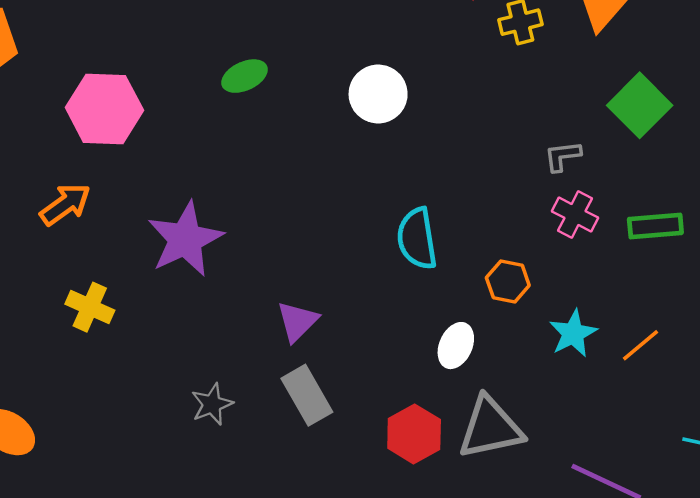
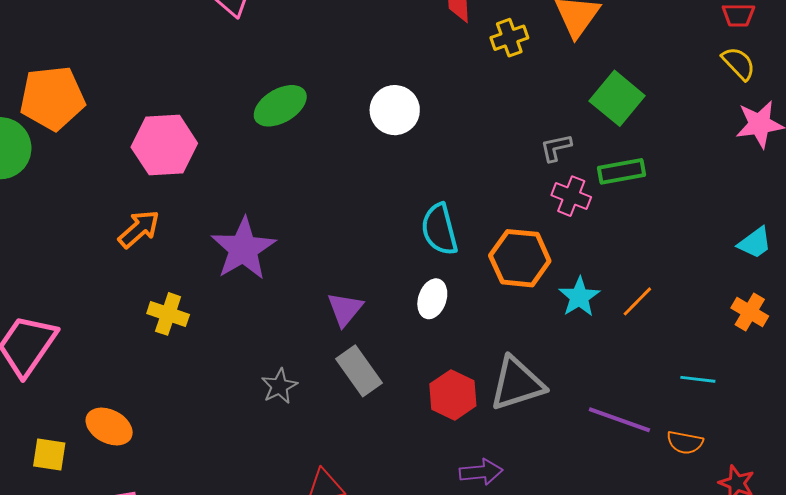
green ellipse: (245, 76) -> (280, 106), size x1.4
green rectangle: (655, 226) -> (621, 171), moved
orange hexagon: (508, 281) -> (520, 258), size x1.6
white ellipse: (456, 346) -> (432, 299), moved

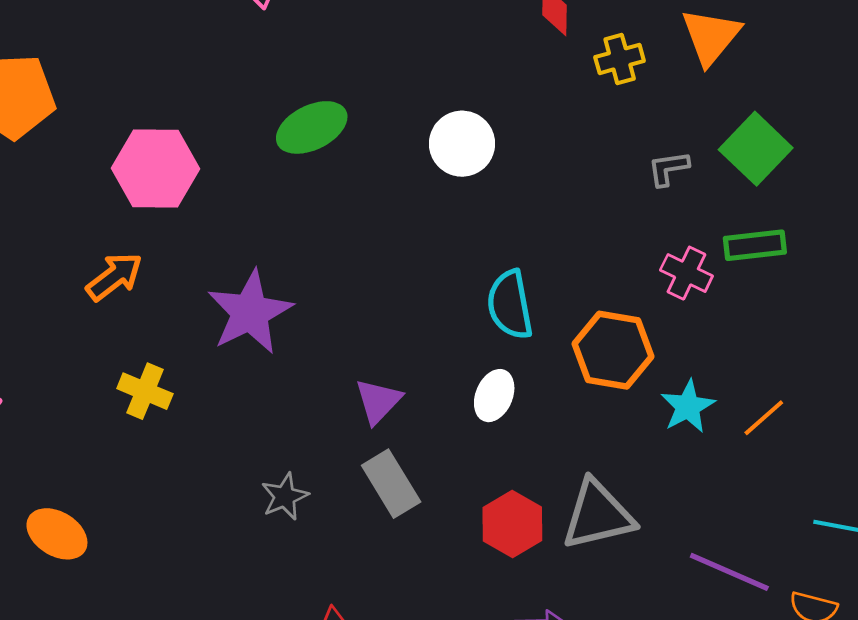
gray L-shape: (556, 148) -> (668, 168), moved

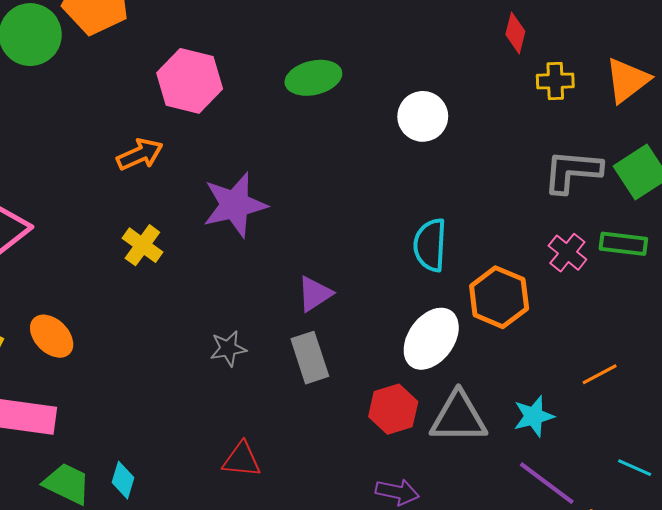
gray L-shape: (668, 168) -> (572, 171), size x1.8
white ellipse: (494, 396) -> (431, 339), moved, size x1.6
cyan star: (688, 406) -> (534, 416), moved

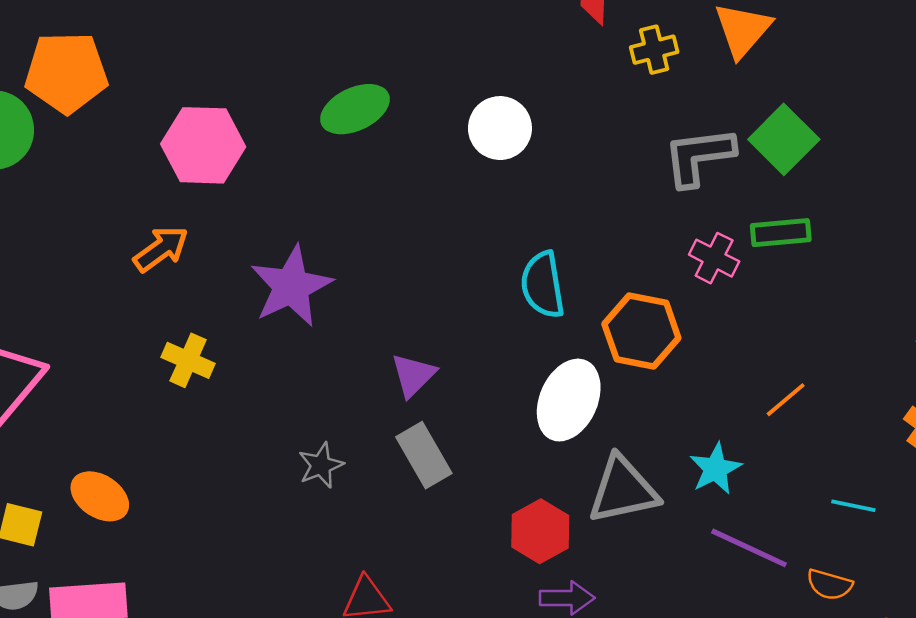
red hexagon: (393, 409) -> (540, 531), moved

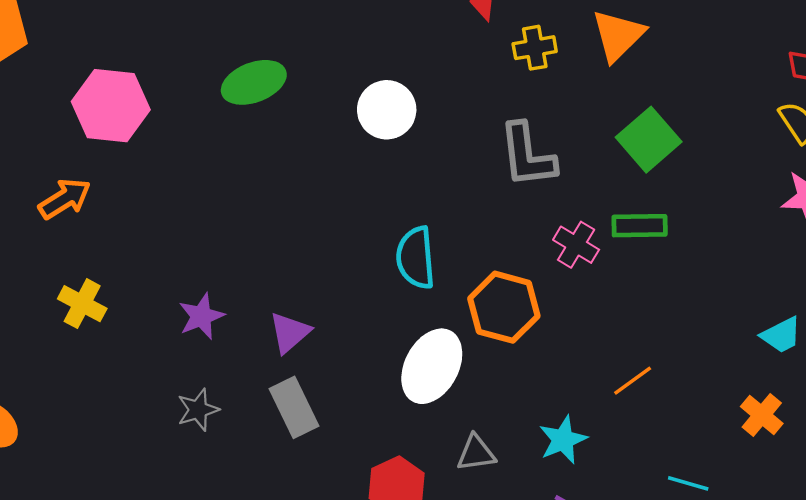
gray L-shape: (699, 157) -> (527, 155), moved, turned -94
purple star: (291, 286) -> (201, 316), moved, size x0.6
gray triangle: (623, 490) -> (476, 453), size x0.6

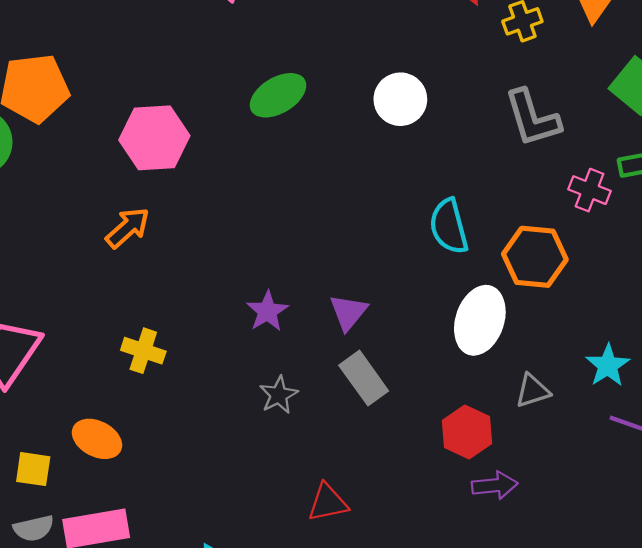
yellow cross: (82, 304) -> (143, 351), moved

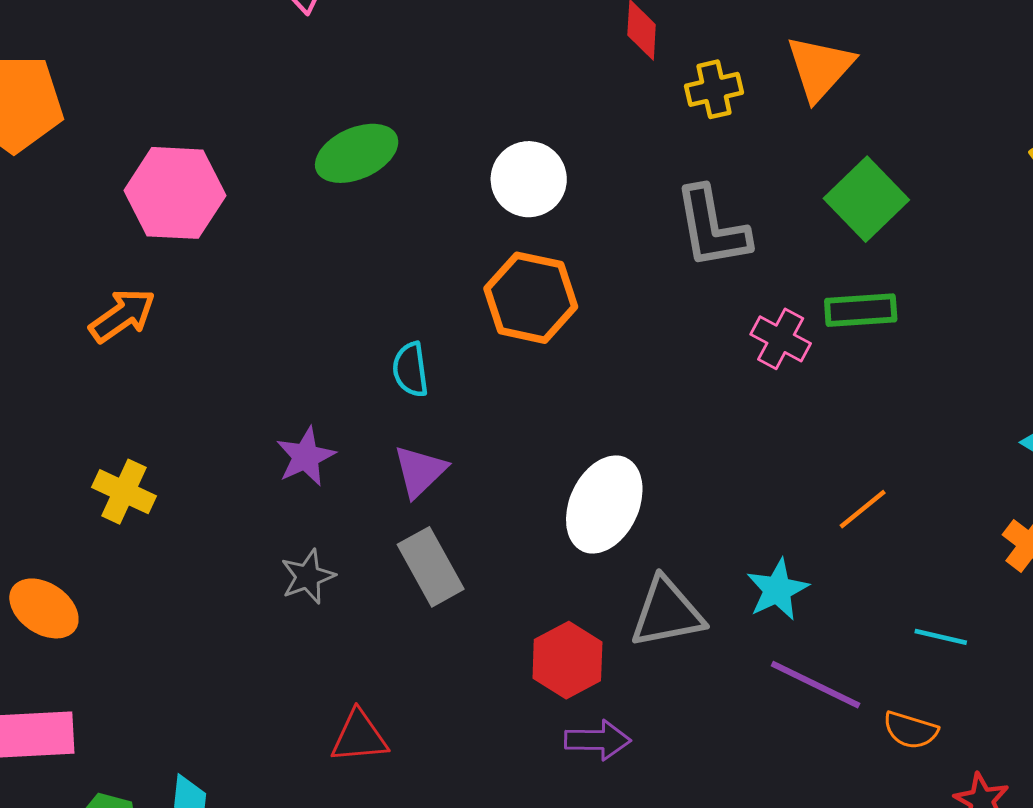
cyan semicircle: (449, 226) -> (410, 370), moved, size x0.7
orange hexagon: (535, 257) -> (531, 298), moved
gray triangle: (533, 391) -> (667, 613), size x1.5

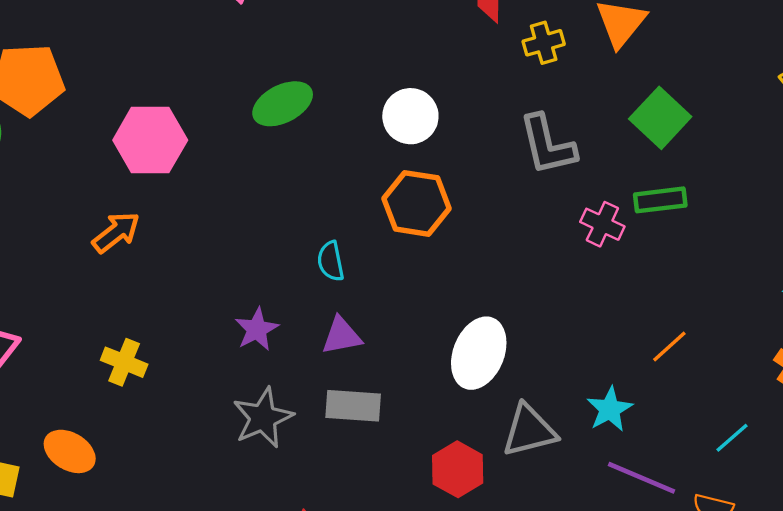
purple triangle: (420, 471) -> (341, 336), turned 36
gray rectangle: (431, 567) -> (353, 406), turned -54
gray star: (308, 577) -> (263, 418), size x1.5
cyan line: (941, 637) -> (732, 438), turned -51

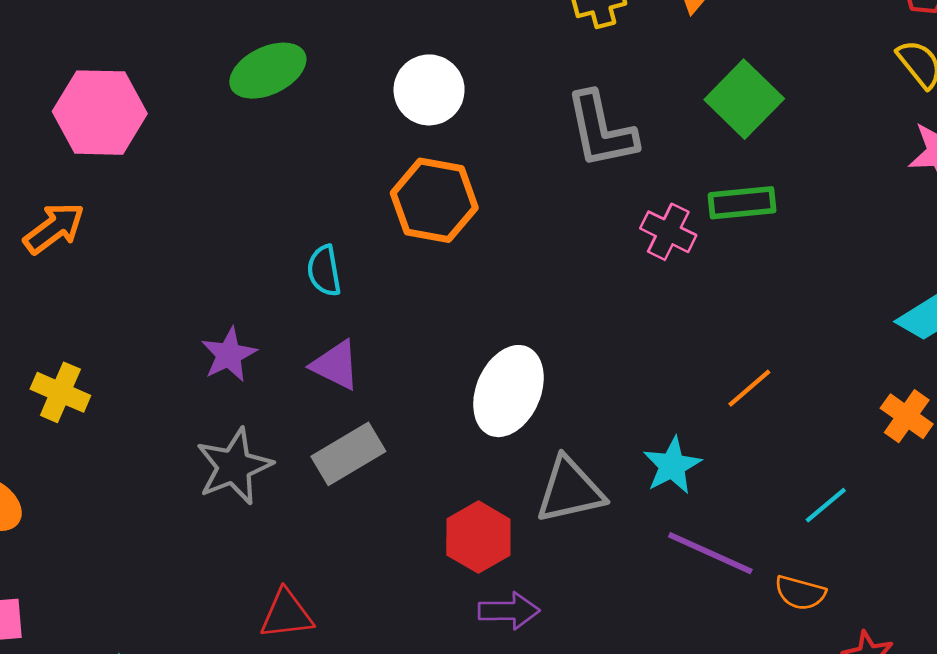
purple triangle: (341, 336) -> (336, 365), turned 36
gray rectangle: (353, 406) -> (348, 454), turned -36

